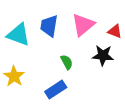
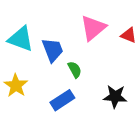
blue trapezoid: (49, 26) -> (53, 50), moved, turned 150
black star: (103, 55) -> (115, 97), moved

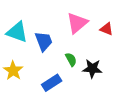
green semicircle: (75, 70) -> (71, 59), moved
black star: (115, 97) -> (92, 69), moved

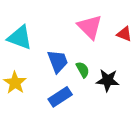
pink triangle: (77, 23) -> (90, 27), turned -35
blue trapezoid: (44, 41) -> (58, 61), moved

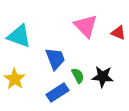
green semicircle: (83, 70) -> (78, 76), moved

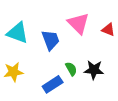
blue trapezoid: (55, 59) -> (51, 40), moved
yellow star: (15, 79) -> (13, 72), turned 30

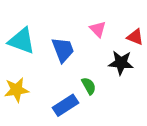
pink triangle: (78, 23) -> (98, 29), size x0.6
black star: (94, 70) -> (121, 63), moved

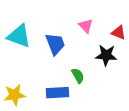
yellow star: (16, 90) -> (14, 95), moved
blue rectangle: (66, 105) -> (57, 93), turned 30

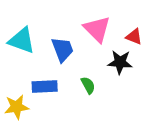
pink triangle: (86, 26) -> (97, 29), size x1.6
blue rectangle: (57, 93) -> (45, 86), moved

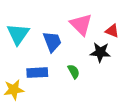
cyan triangle: (22, 41) -> (18, 34), turned 45

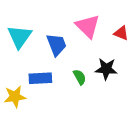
black star: (100, 52) -> (106, 69), moved

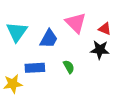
blue trapezoid: (57, 45) -> (49, 39), turned 50
black star: (106, 69) -> (100, 50), moved

